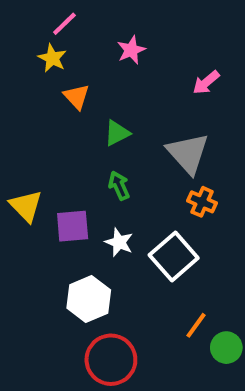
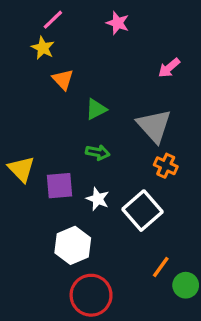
pink star: (131, 50) -> (118, 23), moved, turned -30
green arrow: (119, 186) -> (98, 152), turned 125

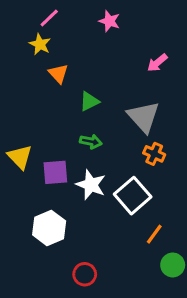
white star: (98, 199) -> (91, 185), size x1.4
white hexagon: (73, 245) -> (49, 228), moved
orange line: (161, 267) -> (154, 234), moved
red circle: (91, 295) -> (85, 274), size x0.6

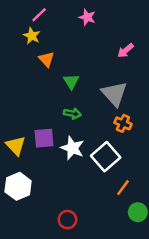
green triangle: (89, 101) -> (71, 81), turned -35
yellow triangle: (20, 157) -> (16, 146), moved
white hexagon: (49, 228) -> (18, 186), moved

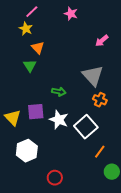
green triangle: (71, 81) -> (30, 66), moved
white hexagon: (18, 186) -> (27, 151), moved

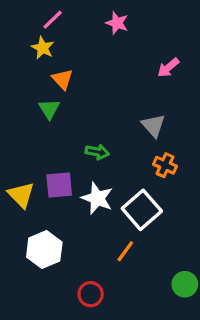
gray triangle: (93, 76) -> (153, 126), size x0.7
orange line: (100, 152) -> (125, 251), moved

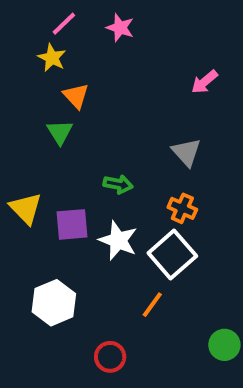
pink star: (117, 23) -> (120, 28), moved
orange cross: (165, 165) -> (182, 208), moved
yellow triangle: (21, 195) -> (26, 208), moved

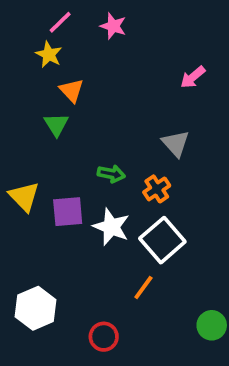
orange cross: (182, 208) -> (157, 189), moved, turned 32
white hexagon: (54, 303) -> (36, 308), moved

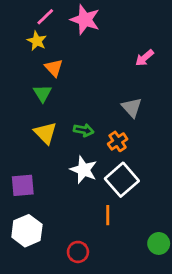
pink star: (113, 26) -> (85, 20), size x1.5
yellow triangle: (24, 197) -> (45, 133), moved
purple square: (68, 212) -> (23, 185), moved
orange line: (143, 287) -> (108, 215), turned -36

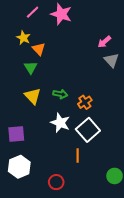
yellow star: (37, 41) -> (23, 38), moved
gray triangle: (132, 107) -> (111, 60), moved

